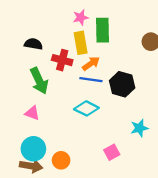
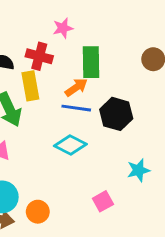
green rectangle: (103, 30) -> (91, 62), moved
yellow rectangle: (81, 43) -> (30, 86), moved
red cross: (62, 60) -> (39, 56), moved

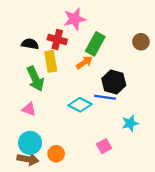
pink star: (63, 28) -> (75, 19), size x1.5
green rectangle: (91, 62) -> (95, 44), turned 30
blue line: (76, 108) -> (105, 97), moved

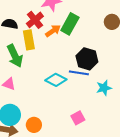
red cross: (57, 40) -> (35, 20), turned 36
orange arrow: (84, 62) -> (53, 31), moved
cyan star: (130, 123) -> (104, 88), moved

